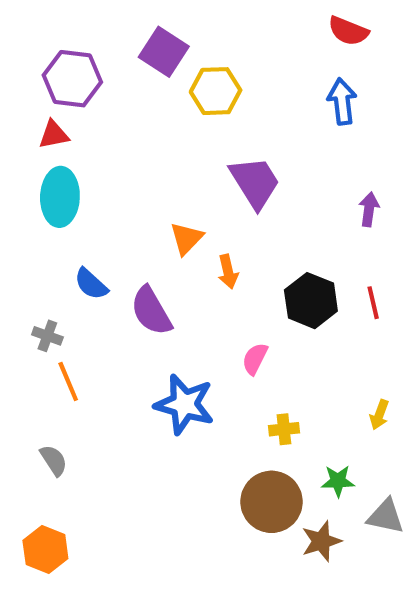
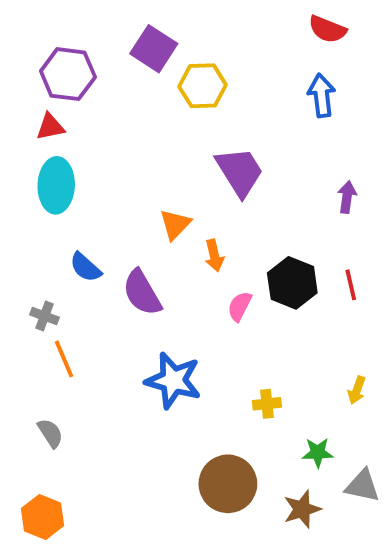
pink semicircle: (255, 359) -> (240, 306), moved
brown circle: (272, 502) -> (228, 484), moved

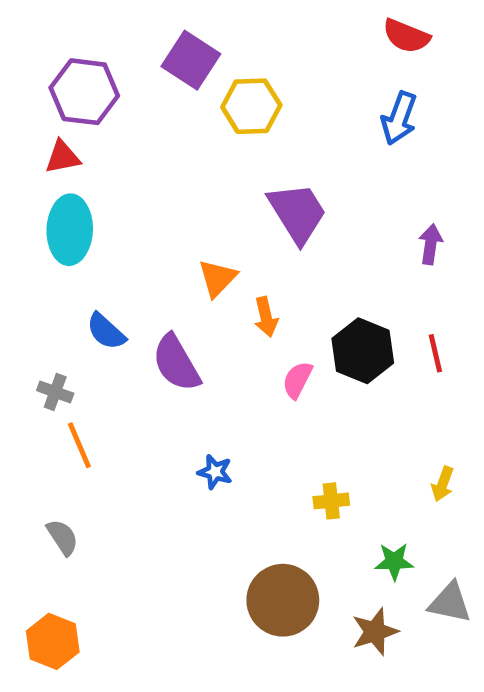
blue arrow: (322, 96) -> (399, 118), turned -153
blue star: (173, 380) -> (215, 472), size x0.5

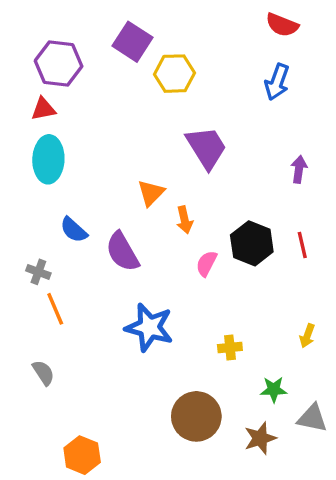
blue star: (215, 472) -> (149, 327), size x2.0
orange hexagon: (53, 641) -> (82, 455), moved

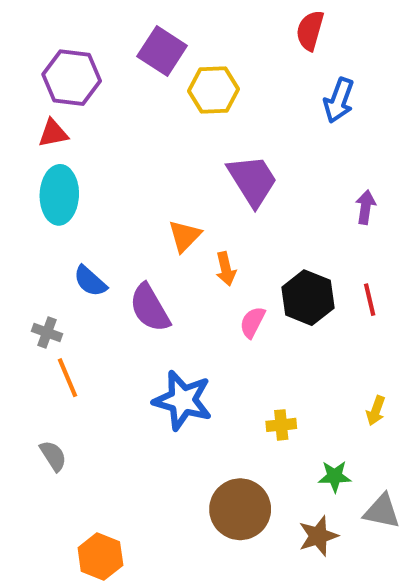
red semicircle: (282, 25) -> (310, 30), moved, turned 84

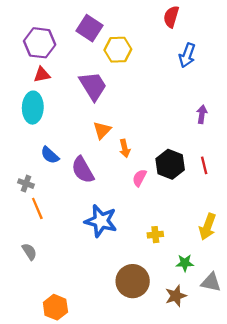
red triangle: (53, 133) -> (42, 75), moved
purple trapezoid: (252, 180) -> (93, 86), moved
yellow arrow: (376, 411) -> (208, 227), size x1.6

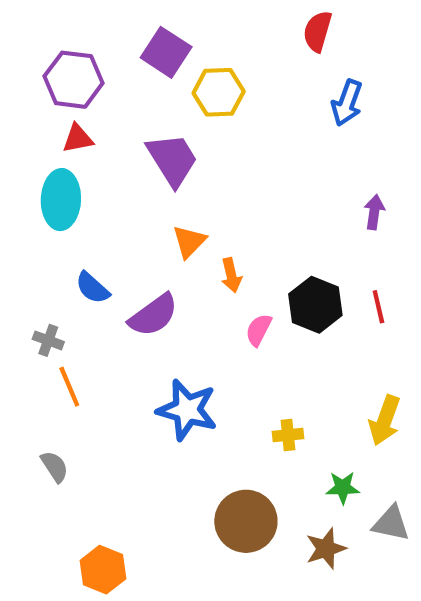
purple semicircle: (83, 170) -> (153, 315), turned -96

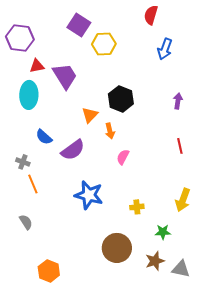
purple hexagon: (74, 80) -> (20, 38), moved
purple trapezoid: (172, 160) -> (65, 76), moved
black hexagon: (315, 305) -> (121, 99), moved
gray triangle: (391, 523) -> (181, 269), moved

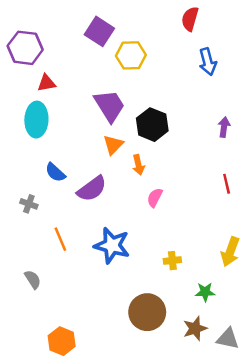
blue arrow: (165, 49) -> (208, 62), turned -35
purple trapezoid: (65, 76) -> (109, 106), moved
orange line: (33, 184) -> (60, 239), moved

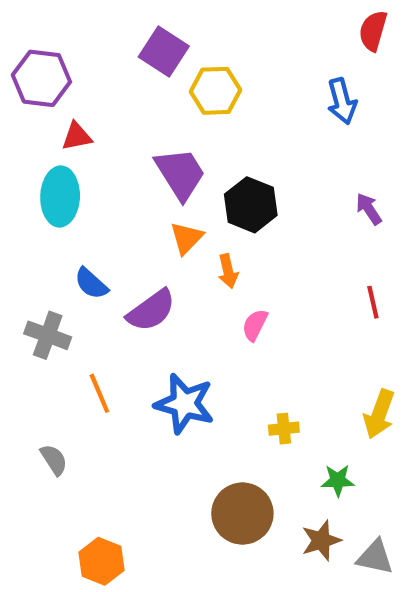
red semicircle: (190, 19) -> (373, 31), moved
purple arrow: (224, 127) -> (369, 209), turned -42
gray cross: (29, 204) -> (48, 335), size x1.5

